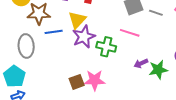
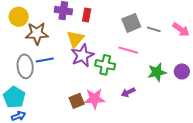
blue line: (54, 32) -> (45, 60), moved
purple arrow: (141, 63) -> (128, 92), moved
green star: (158, 70) -> (157, 72), moved

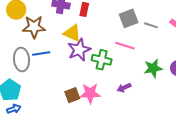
yellow triangle: (75, 39) -> (72, 33), turned -48

